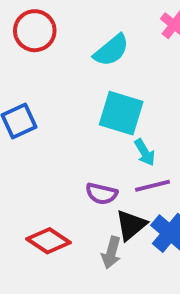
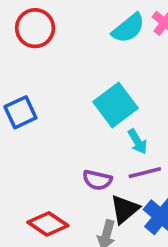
cyan semicircle: (111, 50) -> (128, 28), moved
cyan square: (121, 113) -> (116, 105), turned 36

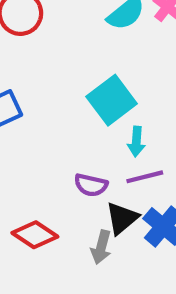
cyan arrow: (137, 142) -> (136, 142), turned 35

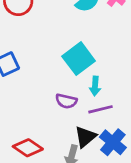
purple semicircle: (91, 185) -> (66, 101), moved

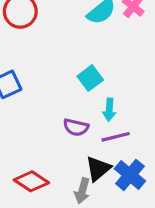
cyan square: (79, 59) -> (90, 78), size x0.7

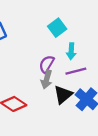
purple semicircle: (76, 127) -> (47, 64), turned 108
gray arrow: (82, 191) -> (47, 79), moved

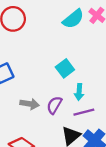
gray arrow: (47, 79) -> (30, 104), moved, turned -96

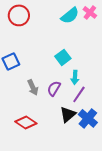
gray arrow: (30, 104) -> (33, 87), turned 56
purple line: (84, 112) -> (79, 94), turned -42

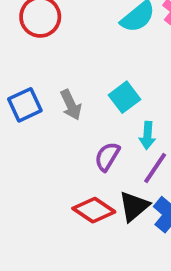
gray arrow: (33, 87) -> (71, 105), moved
red diamond: (26, 122) -> (94, 210), moved

